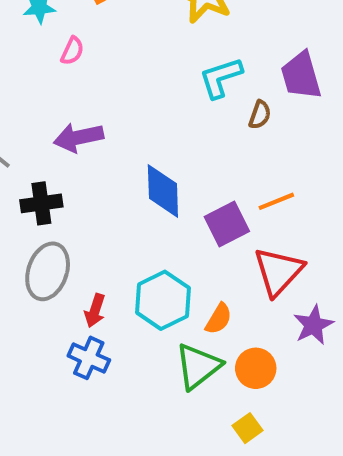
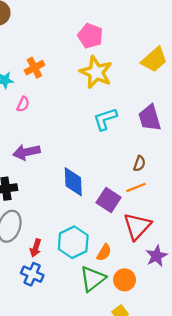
brown semicircle: (260, 115) -> (139, 163), moved
purple square: (227, 224) -> (109, 200), turned -30

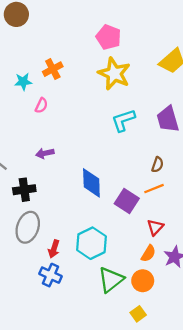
purple arrow: (26, 152) -> (45, 153), size x0.7
red triangle: (137, 226) -> (155, 227), size x0.6
orange semicircle: (104, 252) -> (148, 253), moved

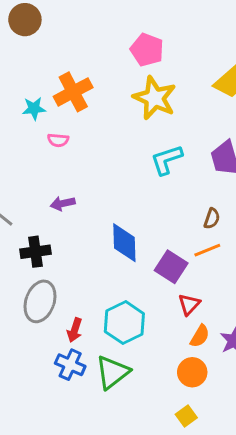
orange cross: (53, 69) -> (73, 92), size x1.4
pink semicircle: (41, 105) -> (58, 140), turned 70
red triangle: (155, 227) -> (189, 304), moved
green triangle: (111, 280) -> (112, 372), moved

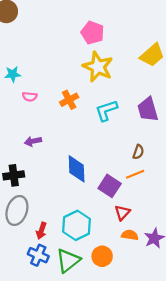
orange cross: (73, 92) -> (69, 100), moved, size x0.7
orange semicircle: (200, 336) -> (130, 235), turned -112
orange circle: (192, 372) -> (102, 256), moved

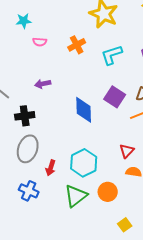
purple square: (110, 186) -> (115, 97), moved
blue cross: (38, 255) -> (29, 191), moved

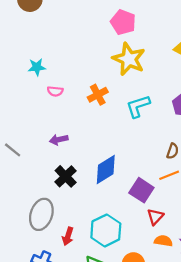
purple square: (115, 97) -> (141, 190), moved
blue diamond: (84, 110) -> (106, 169), turned 60
black cross: (25, 116) -> (66, 176), moved, turned -36

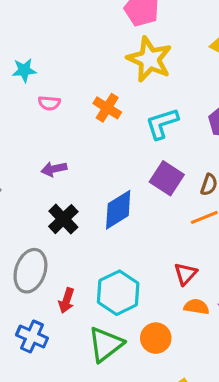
orange cross: (98, 95) -> (107, 108), turned -30
purple square: (141, 190) -> (167, 178), moved

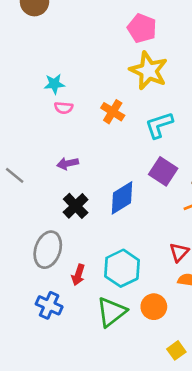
cyan star: (24, 70) -> (54, 84), moved

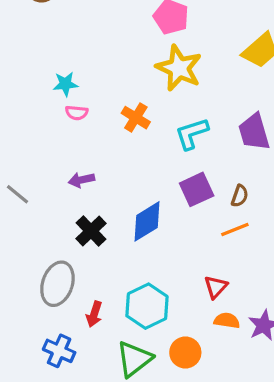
purple square: (163, 171) -> (197, 189), turned 32

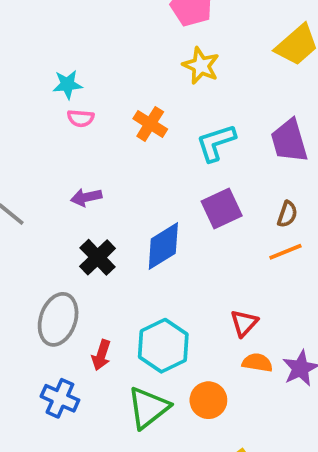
yellow star: (179, 68) -> (201, 66), size x0.7
brown semicircle: (240, 196) -> (287, 214), moved
orange line: (235, 229) -> (285, 252), moved

